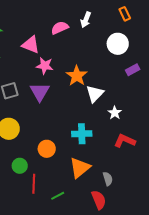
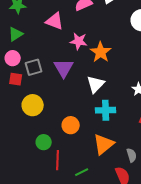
pink star: (45, 66) -> (79, 41), moved
white triangle: (95, 94) -> (96, 84), moved

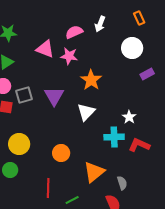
pink star: (79, 41) -> (69, 56), moved
yellow circle: (33, 105) -> (19, 144), moved
cyan cross: (106, 110) -> (114, 137), moved
green circle: (44, 142) -> (10, 170), moved

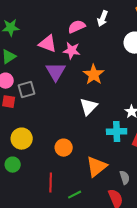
purple triangle: (54, 96) -> (56, 72), moved

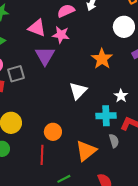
orange star: (94, 75) -> (102, 59), moved
gray semicircle: (125, 178) -> (114, 141), moved
red line: (51, 183) -> (42, 155), moved

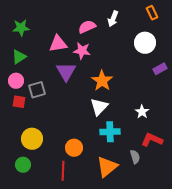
pink triangle: (37, 28) -> (58, 44), turned -30
orange star: (102, 59) -> (102, 81), moved
cyan cross: (106, 116) -> (110, 132), moved

